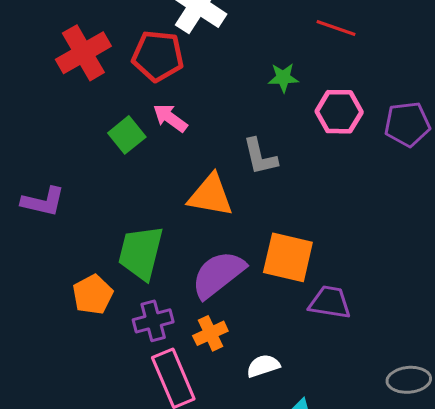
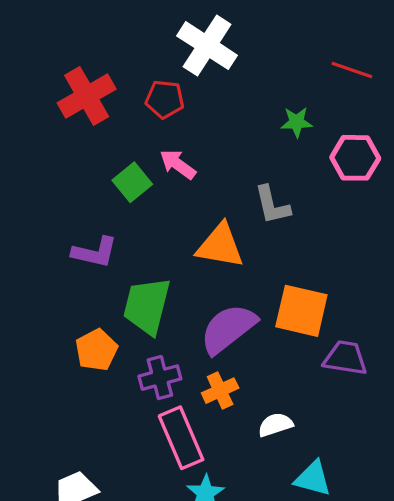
red pentagon: (158, 56) -> (165, 99), size x0.7
purple L-shape: (43, 202) -> (95, 252), moved

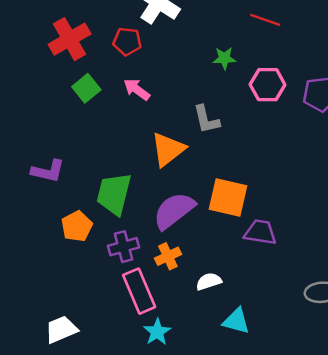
green square: (132, 182) -> (86, 88), moved
orange triangle: (220, 246) -> (168, 149), turned -48
purple L-shape: (95, 252) -> (48, 171), moved

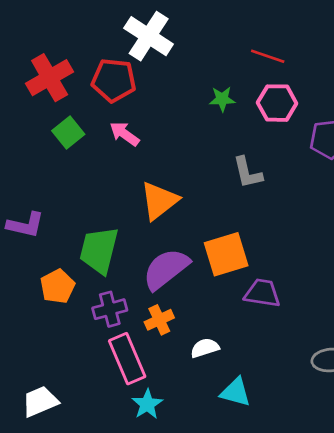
red pentagon: (127, 41) -> (114, 80), size x1.4
pink hexagon: (268, 85) -> (277, 103), moved
gray L-shape: (206, 119) -> (248, 173), moved
orange square: (228, 197) -> (226, 254), turned -30

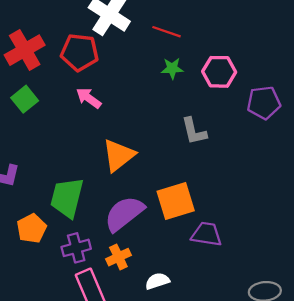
red line: (268, 56) -> (167, 32), moved
green square: (68, 132) -> (25, 99), moved

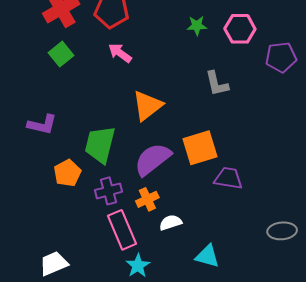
white semicircle: (157, 281) -> (171, 222), moved

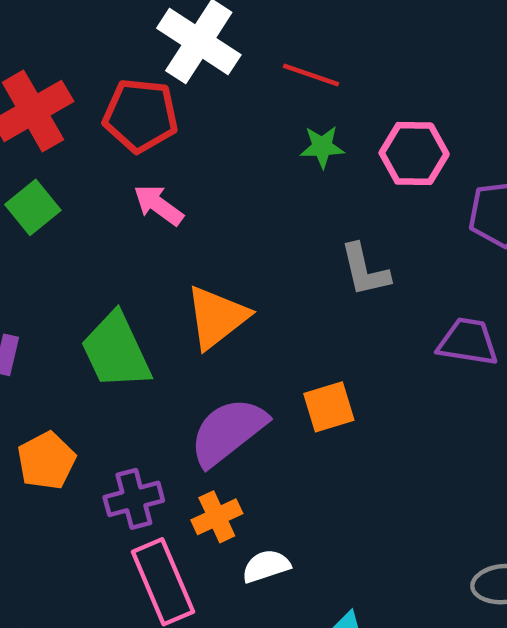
green trapezoid: (100, 145) -> (116, 351), moved, turned -39
orange square: (200, 148) -> (329, 407), size x0.7
purple trapezoid: (228, 178) -> (468, 342), moved

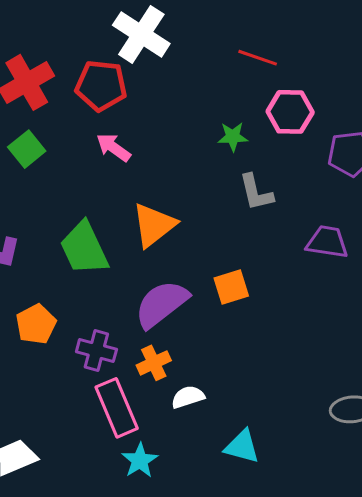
red line: (311, 75) -> (258, 58), moved
green star: (322, 147) -> (233, 137), moved
purple cross: (134, 499) -> (96, 350), turned 30

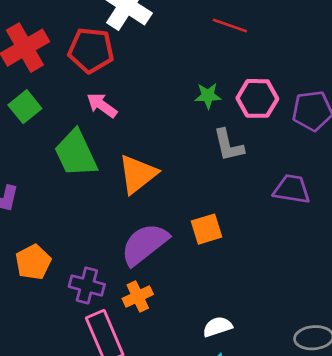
pink hexagon: (290, 112) -> (257, 98), moved
green trapezoid: (84, 248) -> (76, 153), moved
white semicircle: (188, 397) -> (217, 327), moved

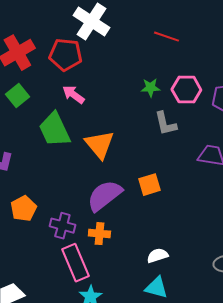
orange triangle: (138, 174) -> (99, 145), turned -32
orange cross: (138, 296) -> (99, 234), turned 30

